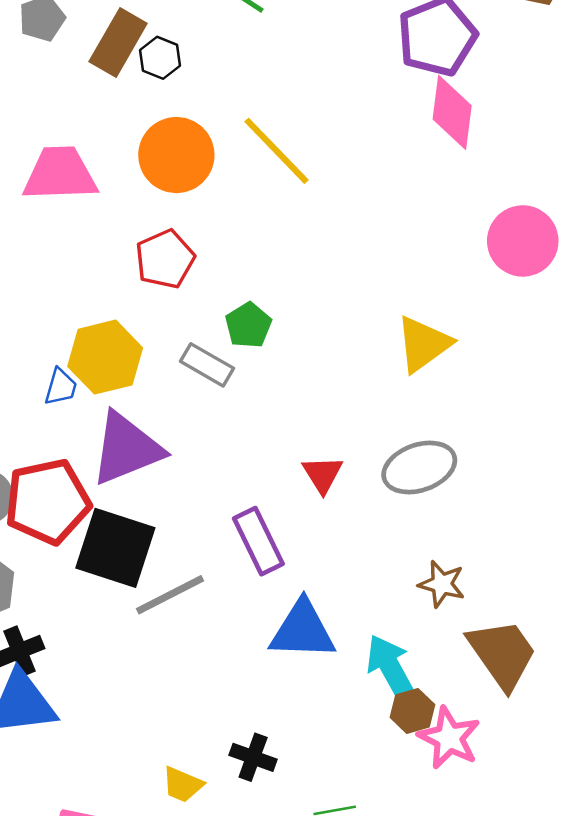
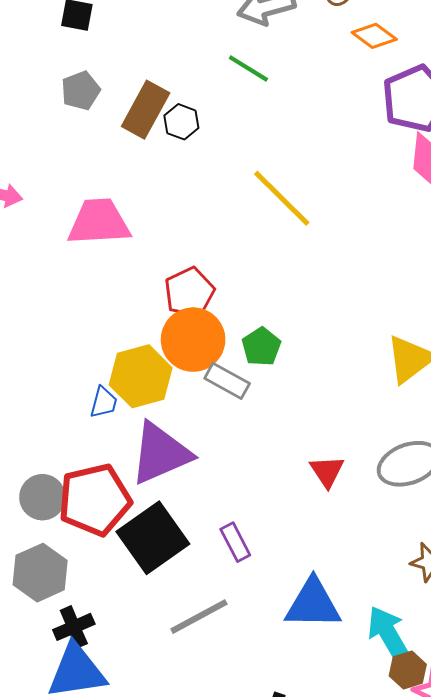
orange circle: (176, 155) -> (193, 340), moved
purple rectangle: (258, 541) -> (235, 542), moved, size x0.7
black square: (115, 548) -> (153, 538), turned 38
gray line: (170, 595) -> (199, 617), moved

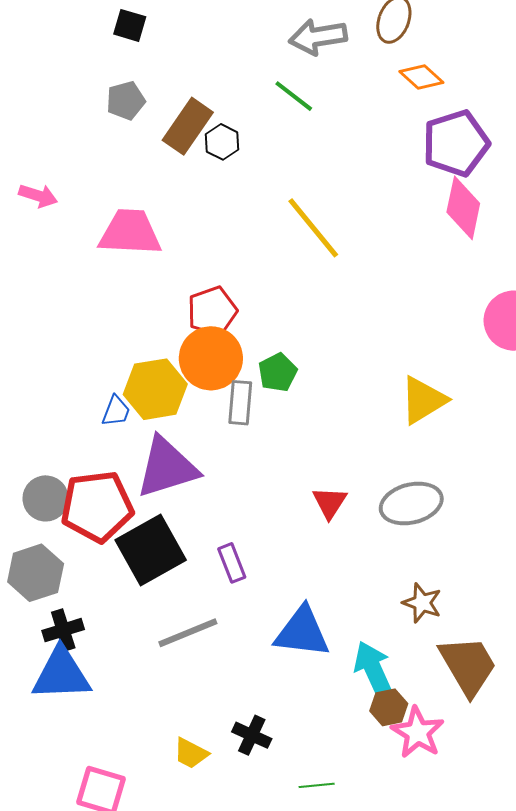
gray rectangle: (227, 381) -> (240, 403), turned 60

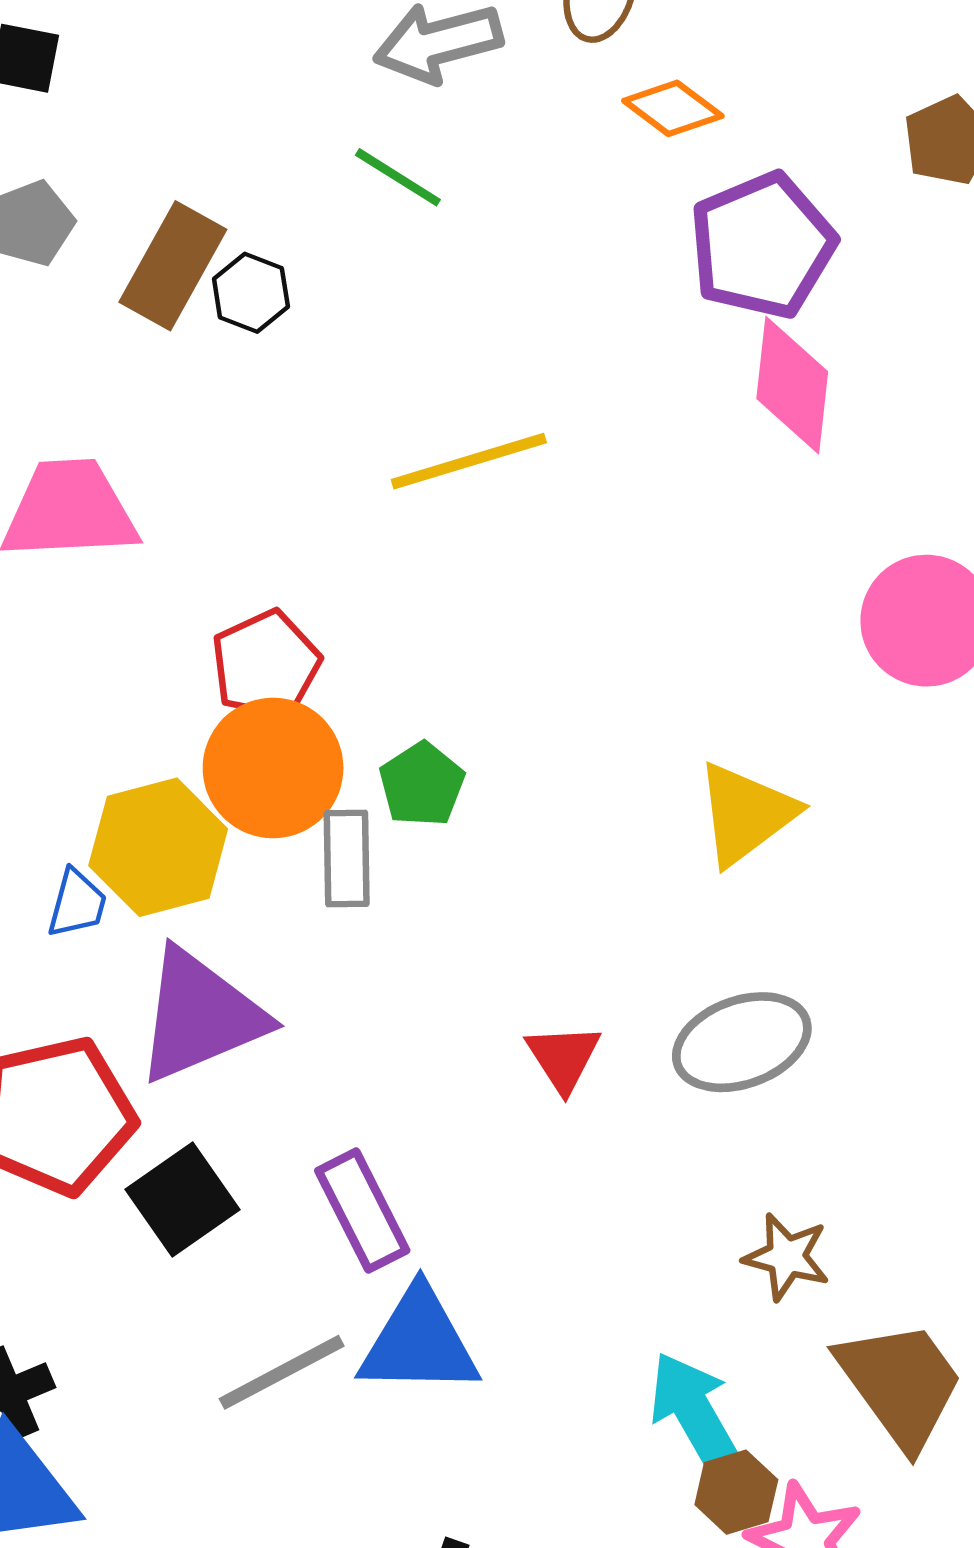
yellow line: (313, 228) -> (469, 461), turned -62
black square: (151, 550) -> (183, 1200), size x0.7
purple rectangle: (232, 563) -> (362, 1211), size x1.4
blue triangle: (302, 632) -> (419, 1342), moved

